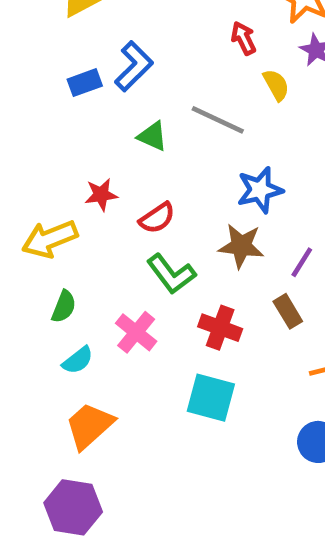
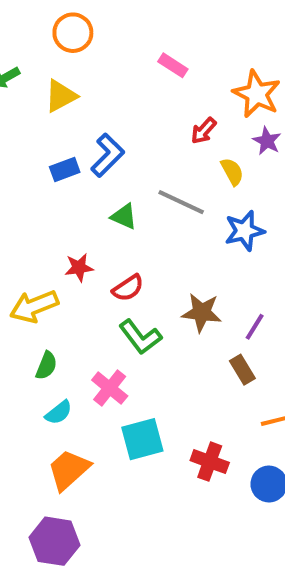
red arrow: (243, 38) -> (204, 131), turned -112
blue star: (260, 190) -> (244, 231), moved
red cross: (220, 328) -> (210, 462), moved
cyan square: (211, 398) -> (142, 439), moved, turned -30

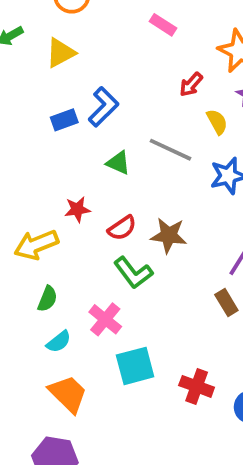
brown star: (202, 312) -> (169, 235), moved
orange trapezoid: (69, 470) -> (68, 394), turned 87

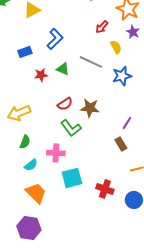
blue rectangle: (64, 120) -> (25, 52), moved
red star: (77, 209) -> (41, 75), moved
pink cross: (105, 319) -> (56, 153), turned -36

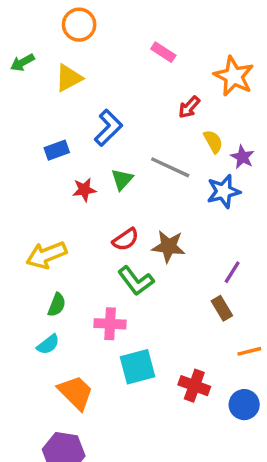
purple star: (133, 32) -> (242, 157), moved
green triangle: (63, 69) -> (122, 179), turned 48
cyan semicircle: (31, 165) -> (48, 344), moved

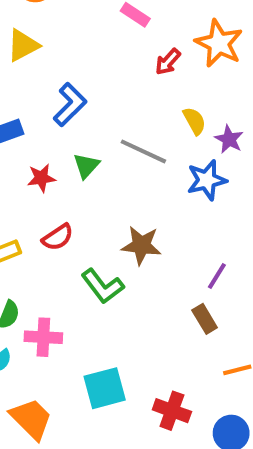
red arrow: (189, 107) -> (168, 62), moved
red semicircle: (126, 240) -> (58, 237), moved
pink cross: (110, 324) -> (43, 337), moved

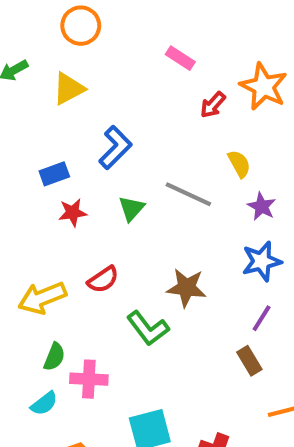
purple star: (229, 139) -> (262, 206), moved
red star: (41, 178) -> (73, 213), moved
blue star: (207, 180) -> (262, 261), moved

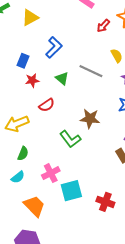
blue rectangle: (54, 174) -> (23, 61), turned -48
green triangle: (132, 208) -> (62, 78), turned -32
red semicircle: (103, 280) -> (47, 105), moved
pink cross: (89, 379) -> (51, 173), moved, turned -30

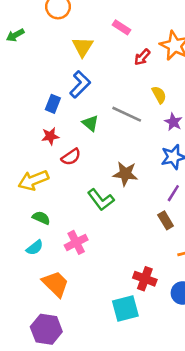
yellow triangle: (30, 18) -> (83, 47), moved, turned -30
blue rectangle: (23, 61) -> (53, 104), moved
red star: (32, 80) -> (50, 136), moved
green semicircle: (23, 154) -> (41, 218), turned -88
cyan square: (71, 191) -> (125, 309), moved

